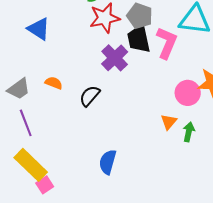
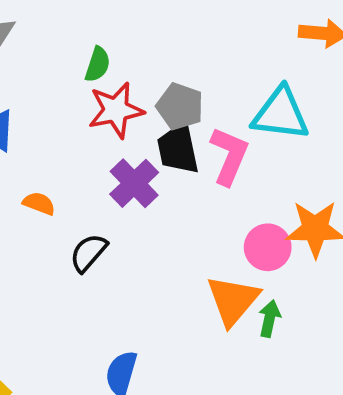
orange semicircle: (54, 83) -> (39, 203), moved
orange triangle: (169, 122) -> (233, 300), size x1.8

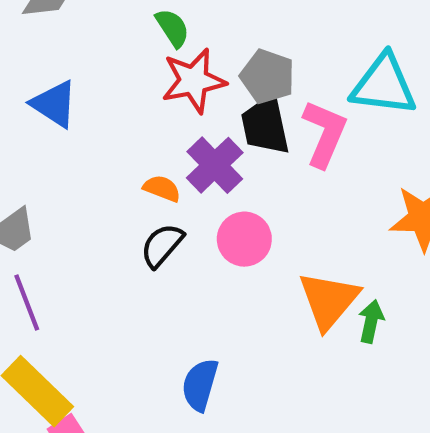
green semicircle: (98, 64) -> (172, 28), turned -51
orange semicircle: (39, 203) -> (162, 188), moved
pink circle: (268, 247) -> (244, 239), moved

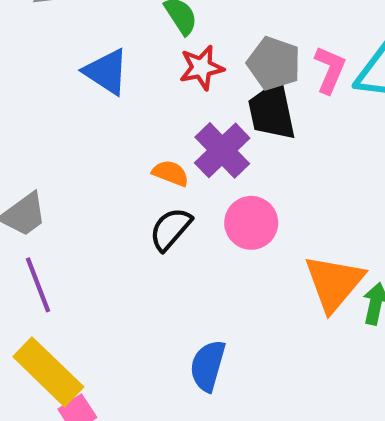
red star: (194, 81) -> (202, 68), size x0.7
blue triangle: (54, 104) -> (106, 72), moved
pink L-shape: (325, 133) -> (330, 70), moved, size x0.7

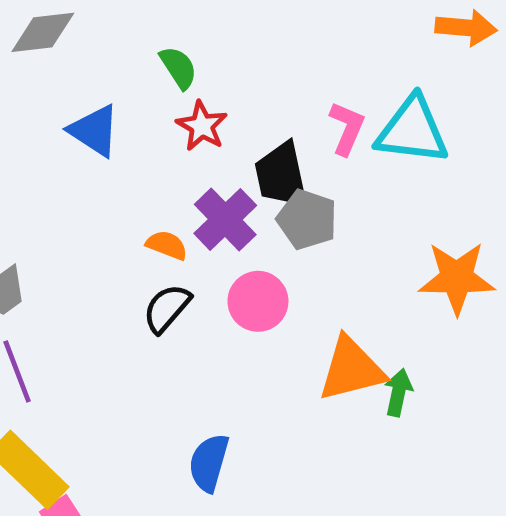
gray pentagon: (274, 63) -> (307, 219), moved
red star: (202, 68) -> (202, 126), turned -30
orange triangle: (334, 283) -> (352, 369), turned 36

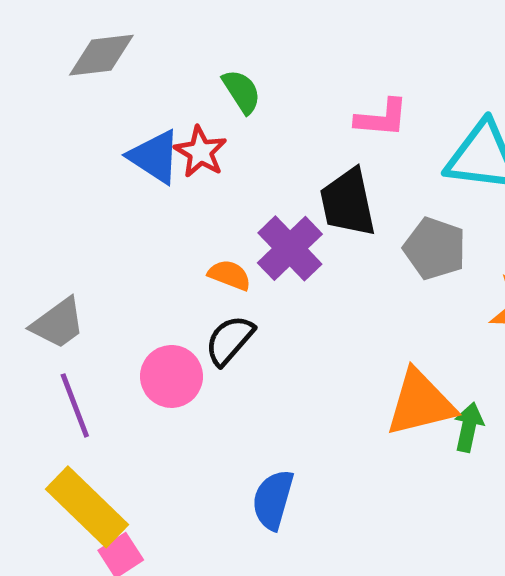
red star: (202, 126) -> (200, 152), moved
pink L-shape: (347, 128) -> (382, 118), moved, turned 72
gray pentagon: (307, 219) -> (435, 248), moved
pink circle: (258, 301) -> (171, 376), moved

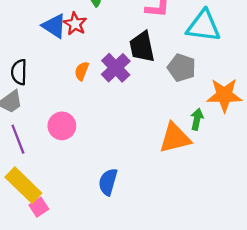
orange semicircle: (229, 275) -> (82, 71), moved, turned -90
black semicircle: (229, 340) -> (19, 72), moved, turned -40
green arrow: (469, 427) -> (197, 119), moved

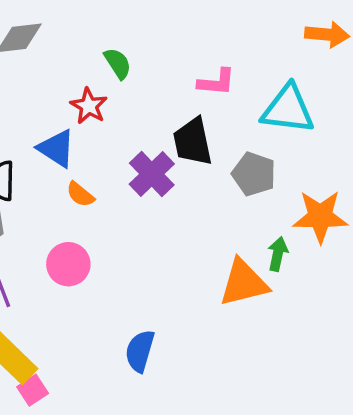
blue triangle: (54, 26) -> (56, 148), moved
orange semicircle: (82, 71) -> (80, 194), moved, turned -72

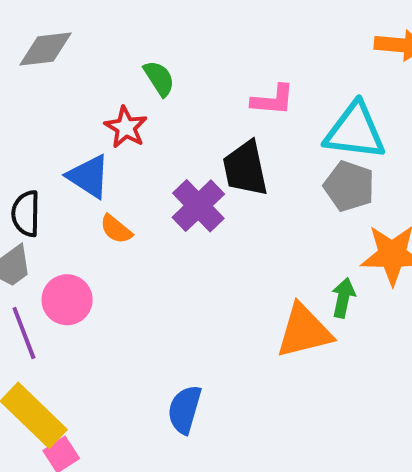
gray pentagon: (254, 174) -> (349, 186), moved
pink circle: (68, 264) -> (67, 300), moved

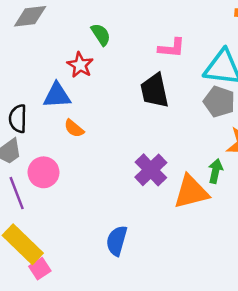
blue triangle: (89, 176) -> (57, 95), turned -36
purple cross: (198, 206) -> (151, 170), moved

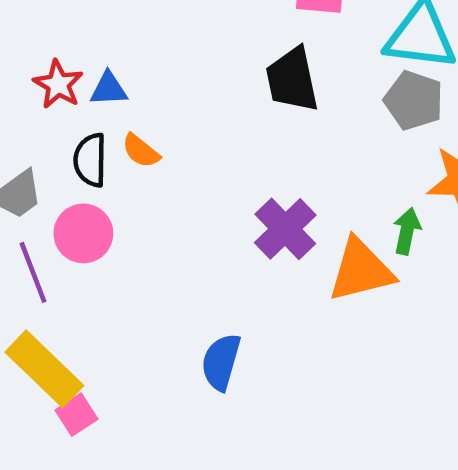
red star: (80, 65) -> (58, 84), moved
blue triangle: (57, 95) -> (109, 89), size x0.7
black semicircle: (18, 119) -> (90, 160), moved

